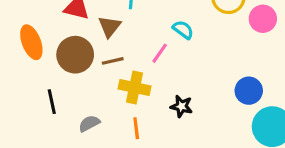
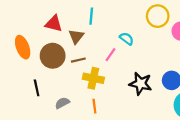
black star: (182, 106) -> (141, 84), moved, size x1.5

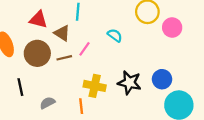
brown triangle: (76, 36) -> (62, 33), turned -35
pink line: (110, 55) -> (84, 49), moved
yellow cross: (93, 78) -> (95, 86), moved

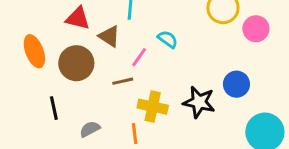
cyan semicircle: (115, 35) -> (168, 39), moved
brown line: (64, 58) -> (123, 81), moved
blue circle: (162, 79) -> (236, 84), moved

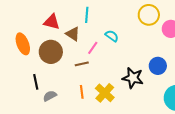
yellow cross: (153, 107) -> (105, 93), moved, turned 30
gray semicircle: (90, 129) -> (50, 96), moved
orange line: (135, 134) -> (82, 92), moved

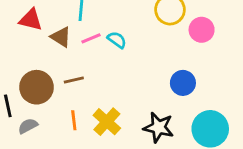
pink line: (93, 48) -> (91, 38), moved, turned 32
brown circle: (51, 52) -> (36, 87), moved
black star: (133, 78) -> (159, 127), moved

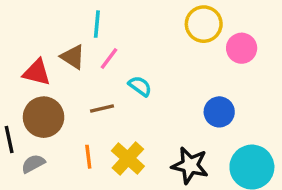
red triangle: (31, 20) -> (37, 72), moved
pink line: (91, 38) -> (109, 59), turned -30
cyan semicircle: (117, 40) -> (140, 86), moved
brown line: (74, 80) -> (102, 108), moved

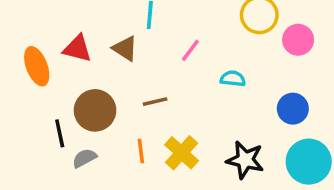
pink line: (109, 59) -> (190, 50), moved
red triangle: (37, 72) -> (77, 49), moved
cyan semicircle: (140, 86) -> (233, 79), moved, turned -30
blue circle: (219, 112) -> (293, 109), moved

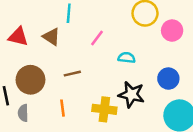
yellow cross: (182, 153) -> (104, 109), moved, turned -35
gray semicircle: (84, 158) -> (23, 113), turned -63
black star: (245, 160) -> (131, 95), moved

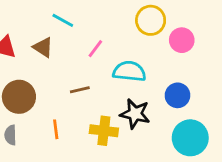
cyan line: (69, 13) -> (63, 20), turned -66
cyan semicircle: (127, 58) -> (129, 71), size x1.6
brown line: (72, 74) -> (80, 90), moved

